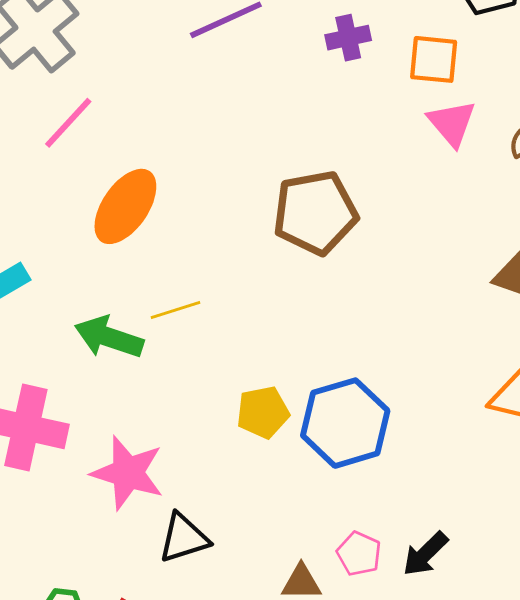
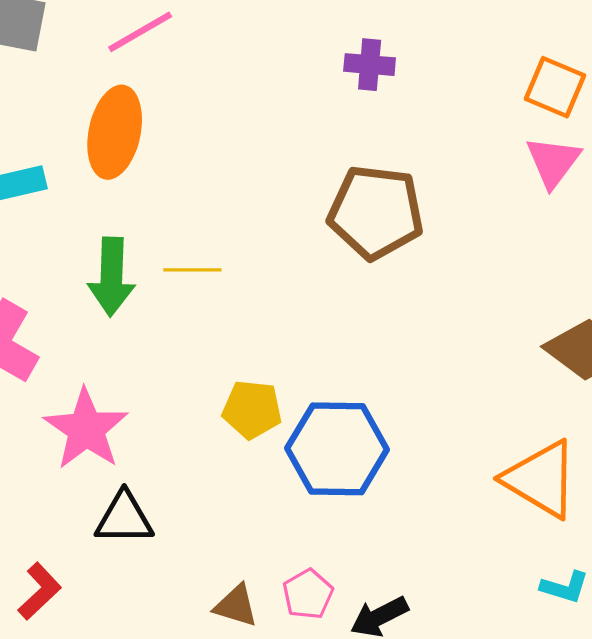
purple cross: (348, 38) -> (370, 65), moved
orange ellipse: (125, 206) -> (115, 132), moved, turned -40
green arrow: (109, 337) -> (112, 277), turned -124

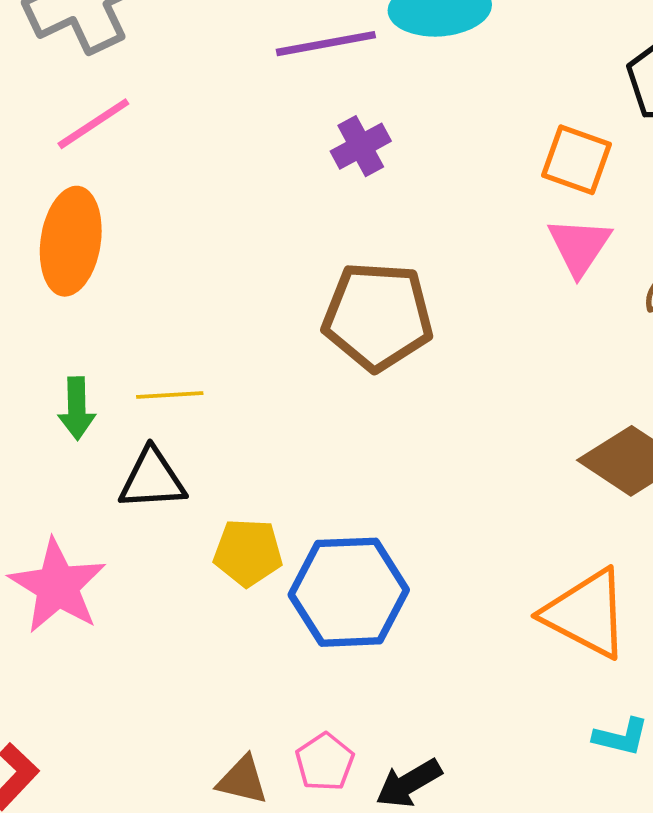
purple cross: (370, 65) -> (361, 146), turned -30
green arrow: (112, 277) -> (77, 408), size x0.7
black triangle: (124, 518) -> (152, 479), moved

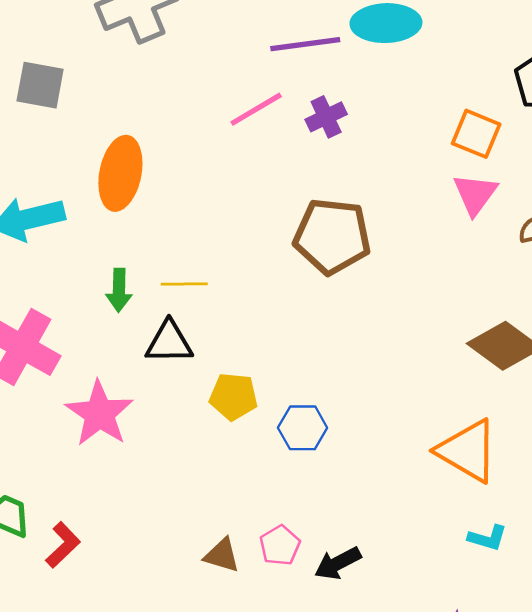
pink line: (93, 124) -> (256, 109), moved
blue hexagon: (349, 592) -> (303, 428), size x0.6

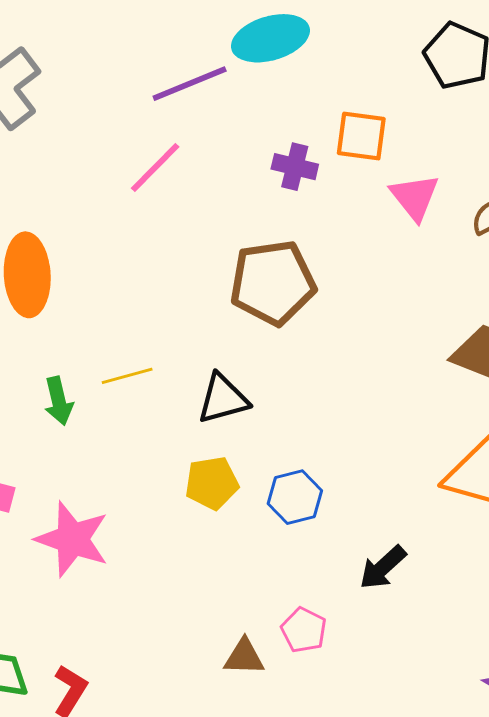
purple cross: (326, 117) -> (295, 167), moved, turned -36
orange square: (476, 134) -> (361, 136), moved
black triangle: (169, 342) -> (223, 399), moved
black arrow: (338, 563) -> (383, 568), moved

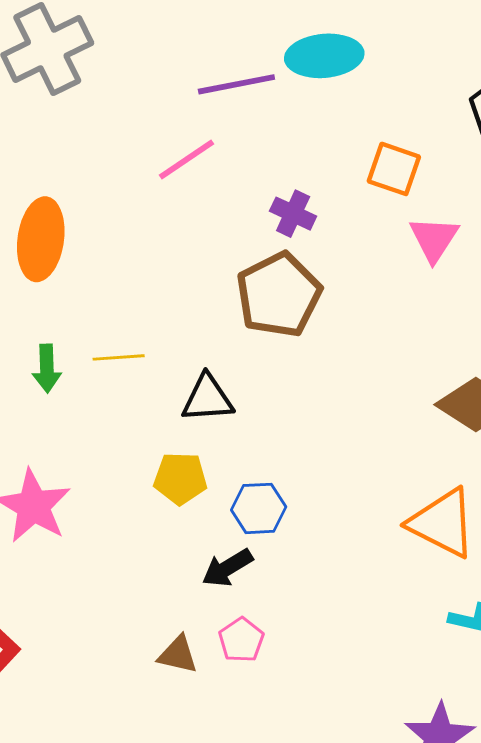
purple cross: (295, 167) -> (293, 214), moved
brown pentagon: (273, 283) -> (279, 295), turned -30
black arrow: (383, 568) -> (227, 568), moved

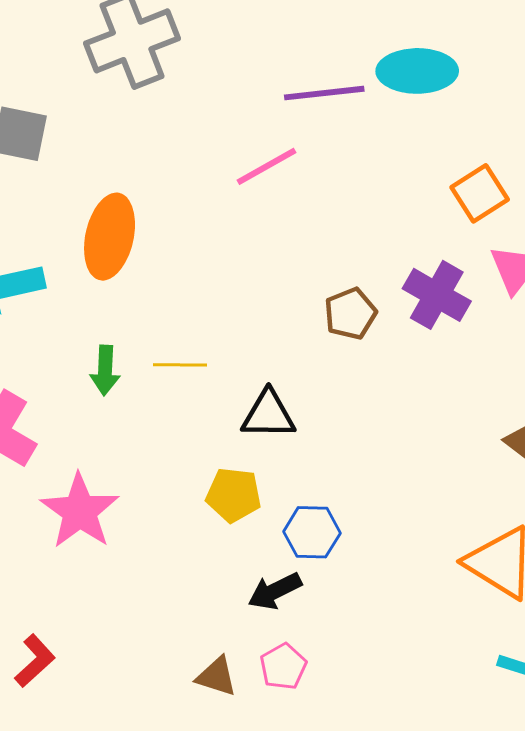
orange square: (394, 169) -> (480, 193), turned 34
purple cross: (293, 214) -> (437, 295), moved, size x1.4
brown pentagon: (279, 295) -> (350, 314), size x0.6

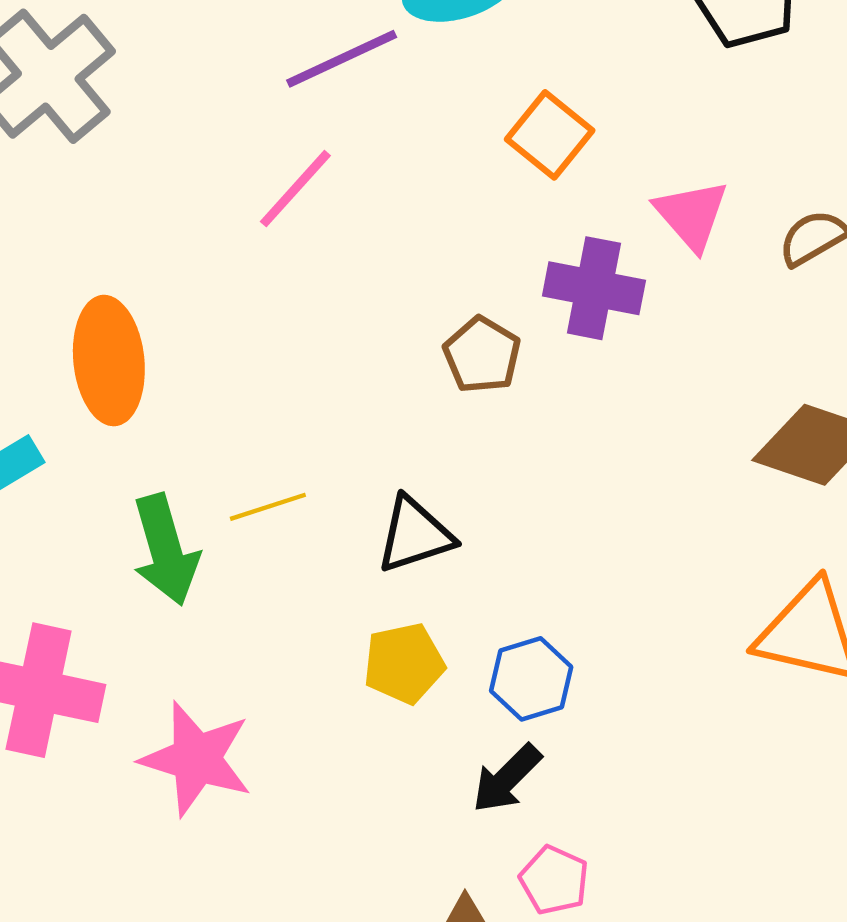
orange square: (480, 193) -> (550, 135), moved
green arrow: (105, 370) -> (166, 550), size x1.5

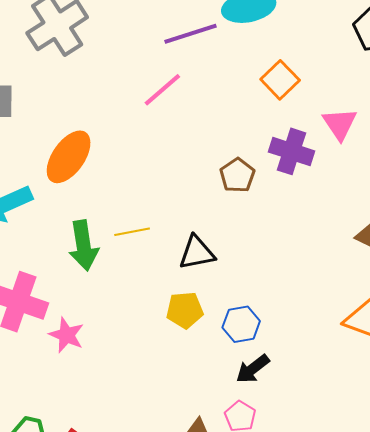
orange ellipse: (109, 361) -> (69, 157), turned 34
pink star: (196, 759) -> (66, 335), moved, size x0.7
black arrow: (507, 779) -> (253, 369), moved

